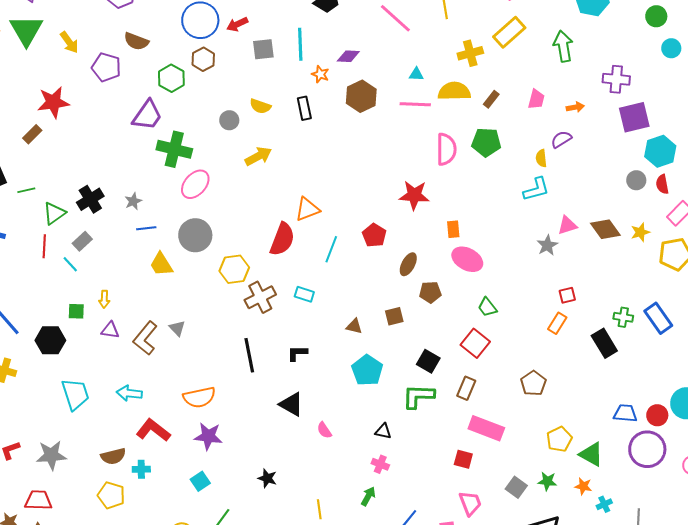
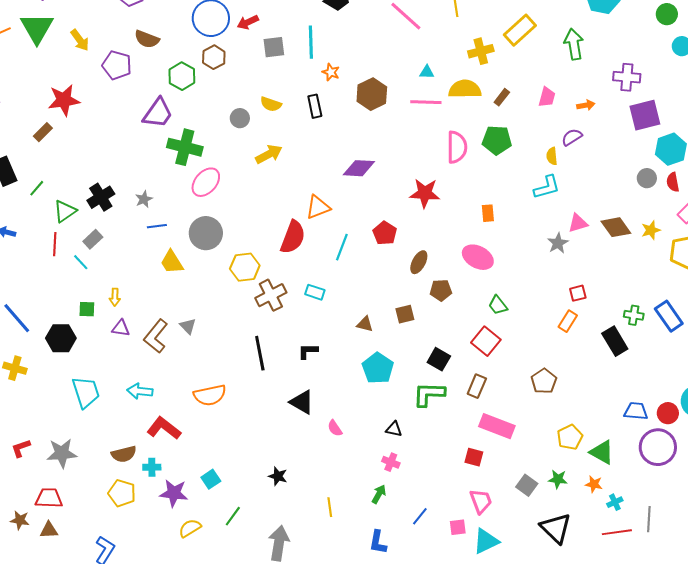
purple diamond: (348, 56) -> (359, 168), moved, size x1.4
green line: (26, 190) -> (37, 188), turned -36
orange rectangle: (453, 229) -> (488, 213), moved
purple star: (208, 436) -> (174, 493), moved

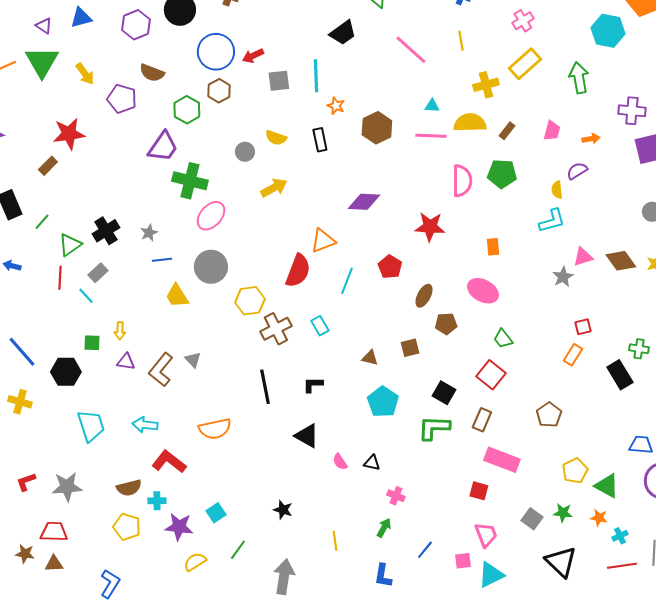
cyan rectangle: (315, 292) -> (320, 326), turned 42
black triangle: (394, 429) -> (372, 463), moved

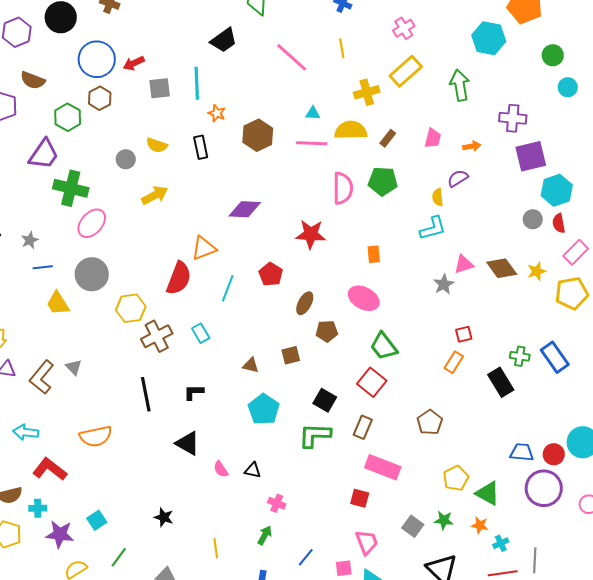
green trapezoid: (503, 339) -> (384, 346), size x1.4

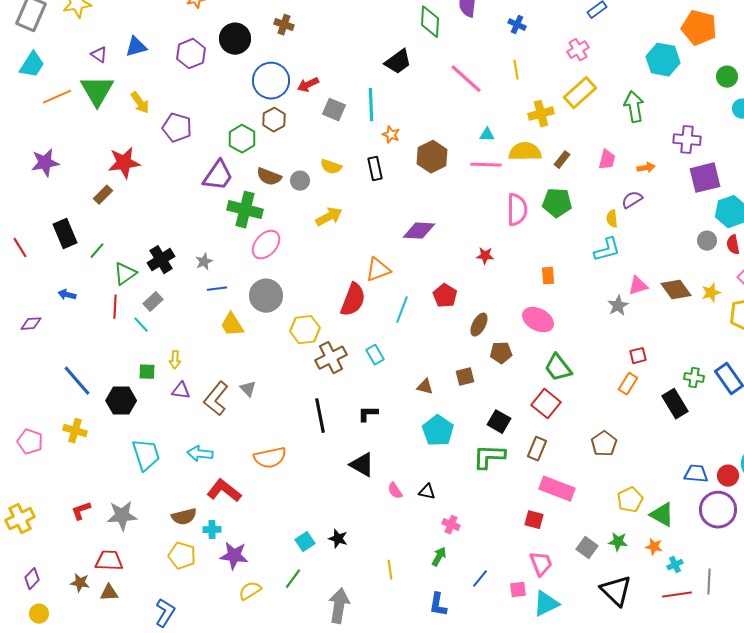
brown semicircle: (33, 80) -> (269, 177), moved
gray square: (160, 88) -> (334, 110), turned 30
red star: (311, 234) -> (485, 256), size x0.6
cyan square: (97, 520) -> (305, 542), moved

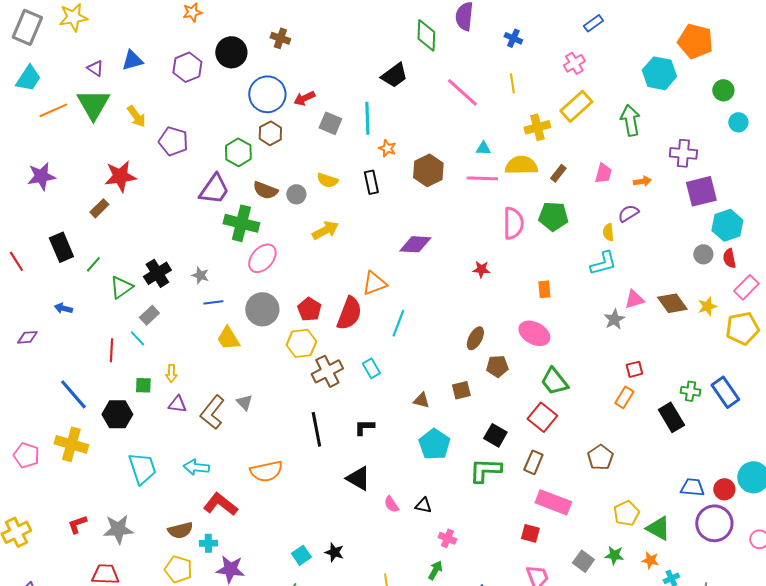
gray star: (204, 262) -> (200, 275), turned -30
red pentagon: (445, 296) -> (309, 309), moved
red line: (115, 307) -> (111, 350), moved
yellow cross: (75, 431) -> (71, 444), size x1.4

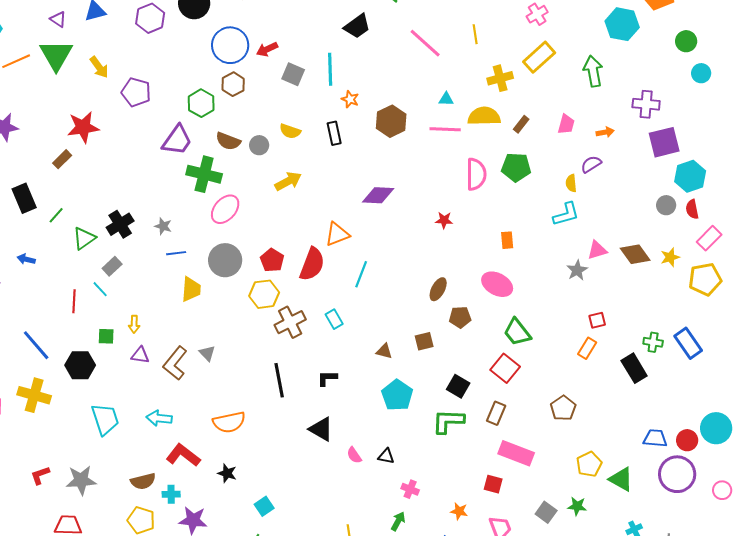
yellow trapezoid: (228, 338) -> (191, 289), turned -144
black star: (334, 552) -> (227, 473), moved
orange star: (650, 560) -> (459, 511), moved

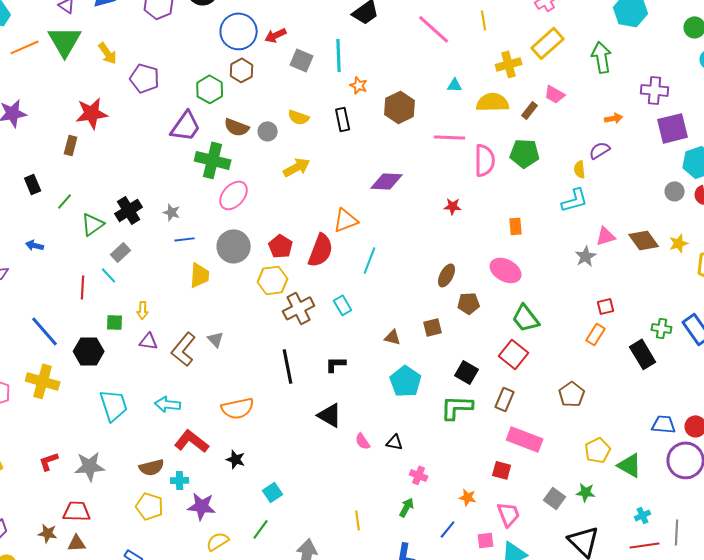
pink trapezoid: (566, 124) -> (555, 94), moved, turned 105
pink line: (445, 129) -> (450, 137), moved
brown rectangle: (62, 159) -> (71, 145), turned -30
black rectangle: (24, 198) -> (33, 184), size x0.7

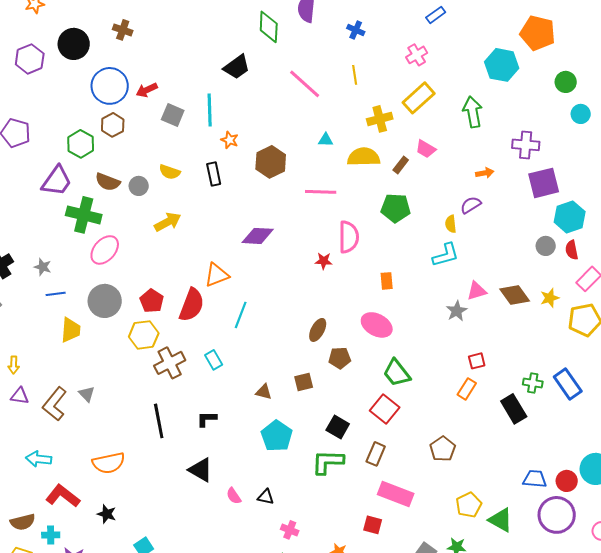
pink semicircle: (485, 160) -> (349, 237), moved

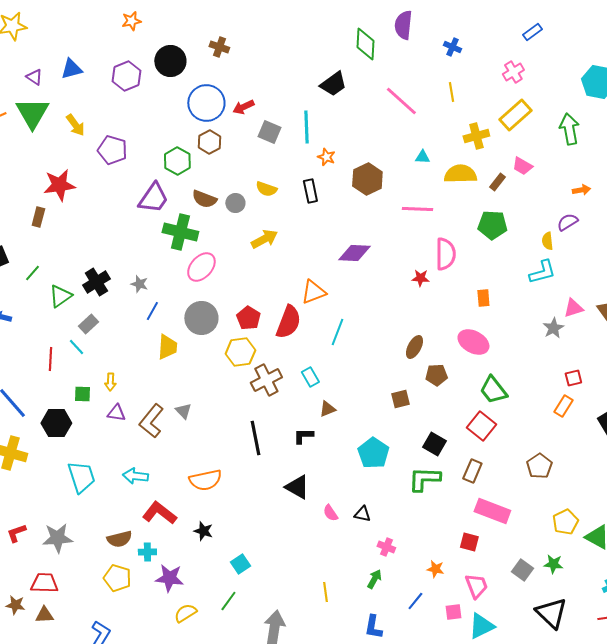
blue line: (56, 294) -> (152, 311), turned -54
brown triangle: (264, 392) -> (327, 409), moved, turned -36

